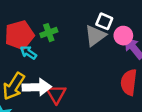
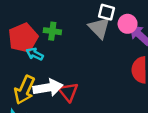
green cross: (49, 33) -> (52, 31), turned 35
gray triangle: (95, 36) -> (99, 28), turned -30

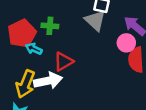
pink circle: (128, 24) -> (126, 43), moved
red triangle: (68, 92) -> (63, 62), moved, turned 40

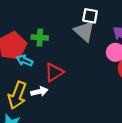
white arrow: (48, 81) -> (39, 92), size x0.6

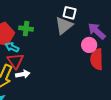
gray triangle: (84, 31) -> (64, 26), turned 36
red triangle: (54, 72) -> (15, 61), moved, turned -36

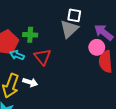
red triangle: (15, 61) -> (43, 57), moved
white arrow: (23, 74) -> (30, 82), turned 32

